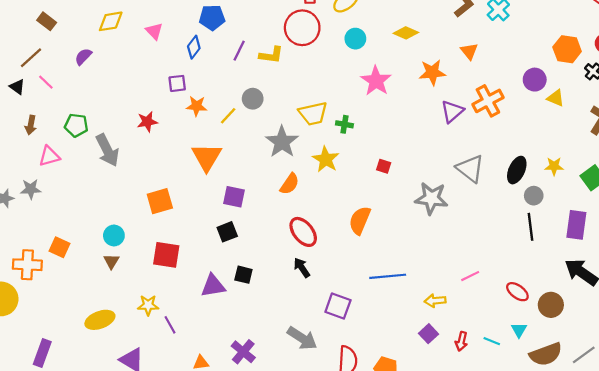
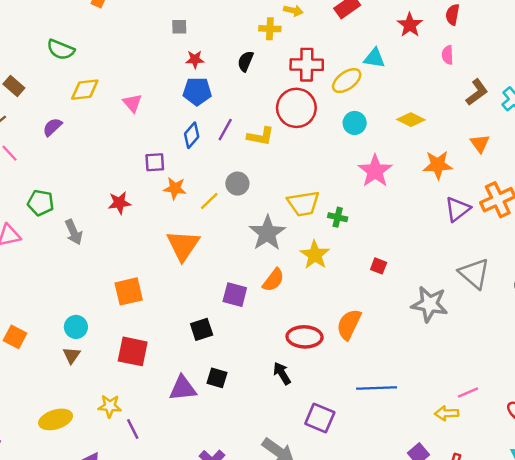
blue diamond: (194, 47) -> (192, 135), moved
gray arrow: (107, 150) -> (74, 232), size x0.7
purple square: (234, 197) -> (235, 295), moved
red ellipse: (303, 232) -> (305, 337), moved, turned -52
yellow arrow: (435, 301) -> (447, 413), moved

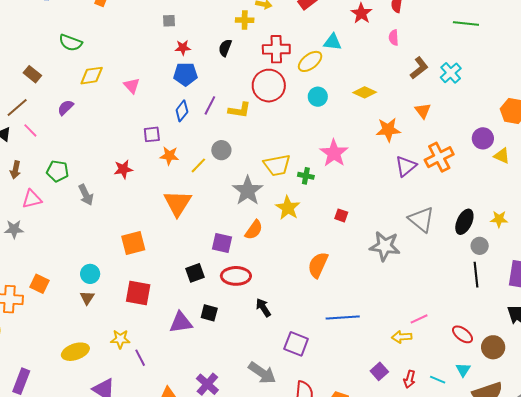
pink star: (375, 171) -> (334, 153), moved
red ellipse: (305, 337) -> (236, 276), moved

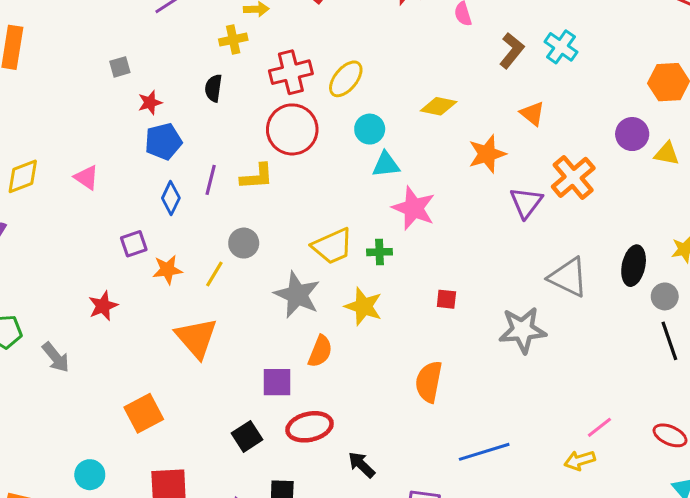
cyan triangle: (333, 42) -> (386, 165), moved

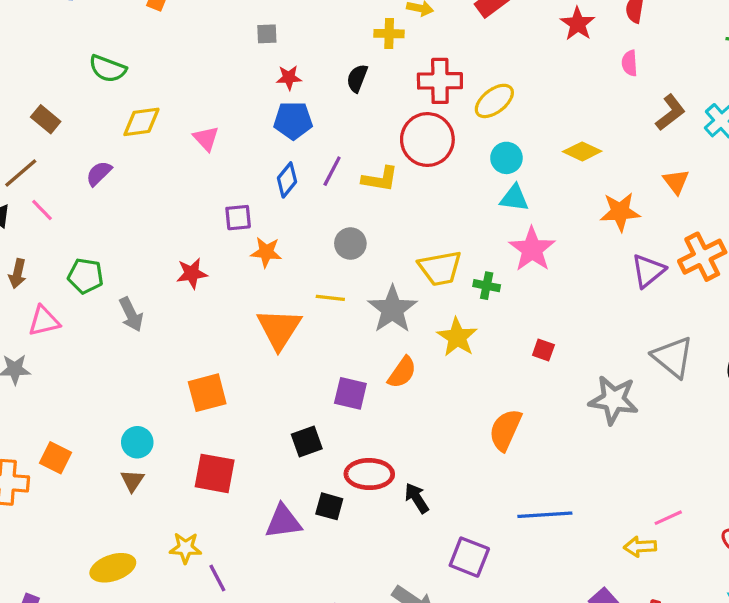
yellow line: (214, 274) -> (330, 298), moved, turned 52
red ellipse: (310, 427) -> (369, 474), moved

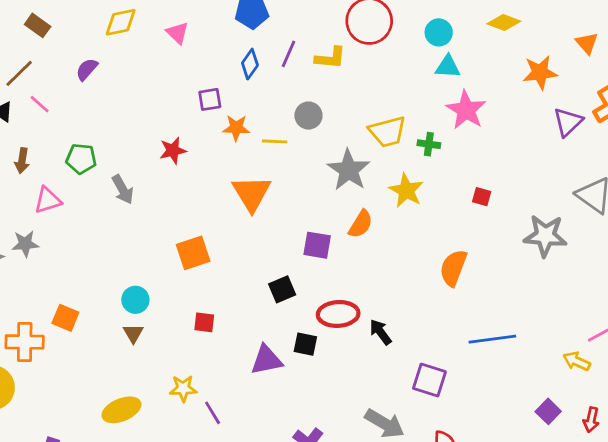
yellow line: (330, 298) -> (275, 141), moved
red square: (215, 473) -> (204, 322), size x0.6
yellow arrow: (640, 547) -> (577, 361), turned 32

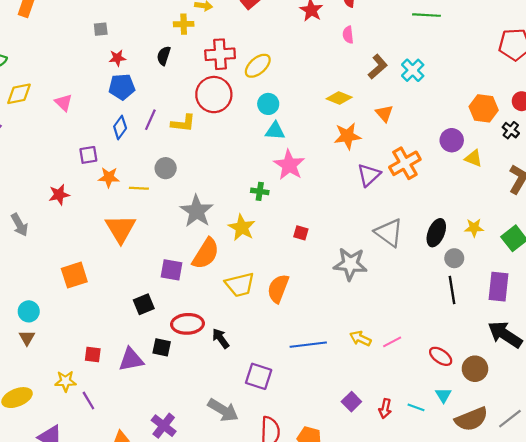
yellow diamond: (504, 23) -> (339, 98), moved
yellow trapezoid: (388, 132) -> (240, 285), moved
orange semicircle: (361, 224) -> (206, 254), size x1.4
red square: (204, 322) -> (93, 355), moved
yellow arrow: (577, 361) -> (360, 338), moved

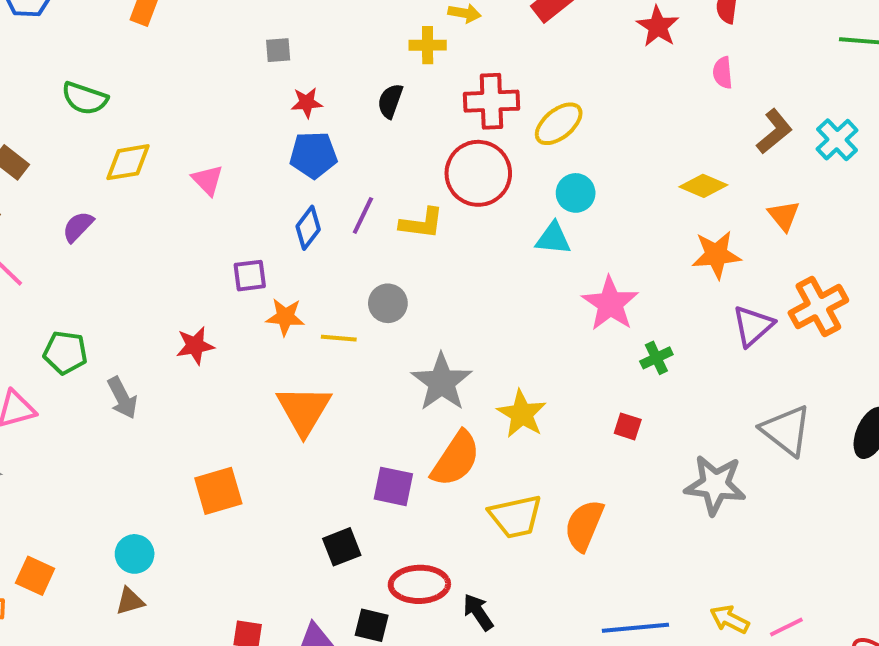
cyan triangle: (275, 131) -> (553, 238), moved
green cross: (260, 191) -> (656, 358), moved, turned -35
brown triangle: (27, 338) -> (130, 601), turned 42

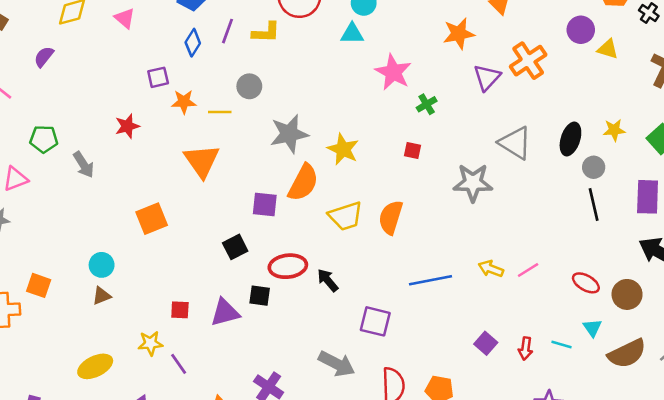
gray star: (442, 382) -> (289, 134), turned 30

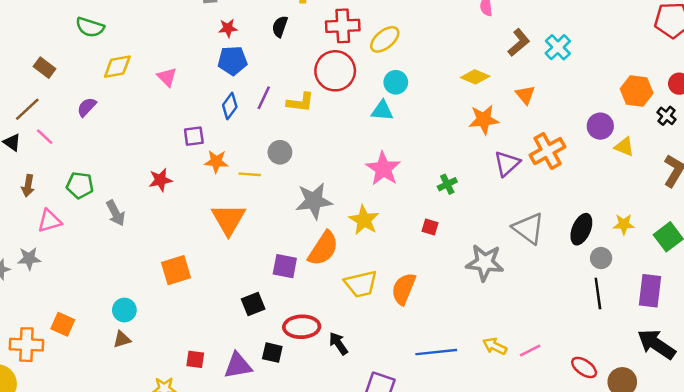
pink star: (393, 72) -> (383, 169), moved

